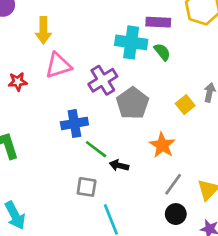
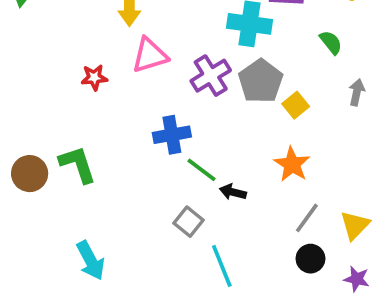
green semicircle: (162, 52) -> (331, 42), moved
gray pentagon: (133, 103) -> (261, 81), moved
yellow square: (185, 105) -> (296, 105), moved
gray square: (87, 187) -> (189, 222), turned 30

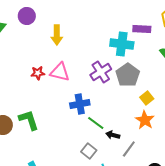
pink triangle: (150, 55) -> (60, 72), moved, turned 30
yellow square: (296, 105) -> (147, 98), moved
gray line: (307, 218) -> (129, 149), moved

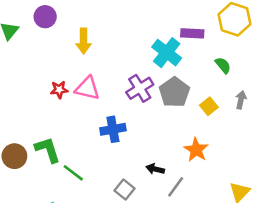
cyan cross: (122, 44) -> (167, 53), turned 30
yellow square: (147, 98) -> (209, 106), moved
green line: (96, 123) -> (73, 173), moved

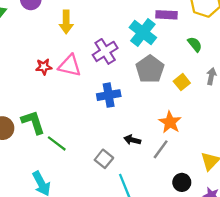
purple cross: (140, 88) -> (105, 51), moved
blue cross: (113, 129) -> (109, 95), moved
gray line: (176, 187) -> (161, 149), moved

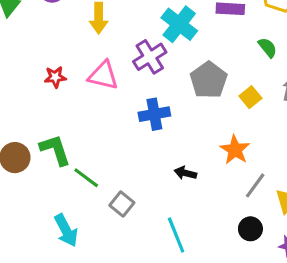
cyan cross: (143, 33) -> (179, 24), moved
red star: (44, 67) -> (55, 77), moved
gray line: (161, 149) -> (255, 185), moved
gray square: (104, 159) -> (122, 204), moved

